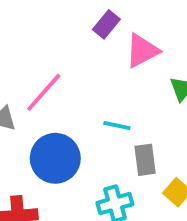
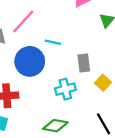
cyan line: (117, 125) -> (53, 42), moved

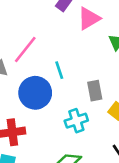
cyan line: (53, 42) -> (59, 70), turned 63

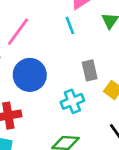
cyan line: (59, 70) -> (70, 25), moved

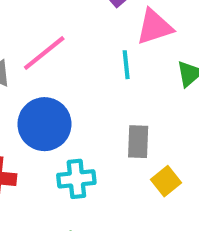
cyan cross: (72, 101) -> (76, 179), moved

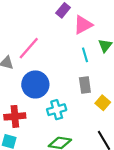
cyan line: (126, 65) -> (85, 55), moved

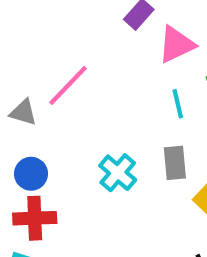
blue circle: (35, 84) -> (31, 174), moved, size x0.6
cyan cross: (57, 110) -> (118, 173), moved, turned -36

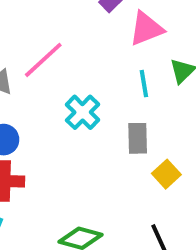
cyan cross: (118, 173) -> (83, 112), moved

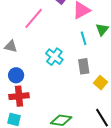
pink line: (43, 60) -> (34, 18), moved

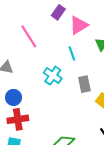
pink line: (34, 18) -> (29, 36), turned -70
cyan line: (84, 38) -> (72, 54), moved

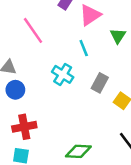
gray rectangle: (84, 84) -> (100, 83), turned 42
blue circle: (14, 97) -> (15, 90), moved

